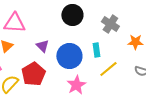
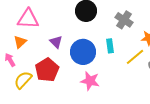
yellow line: (108, 69) -> (135, 57), moved
pink star: (76, 85) -> (90, 81), turned -30

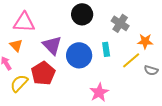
orange triangle: (20, 42) -> (16, 45), turned -32
purple triangle: (56, 42) -> (52, 45), size x1.5
pink star: (90, 81) -> (99, 92), moved, turned 30

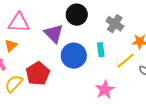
orange triangle: (16, 45) -> (11, 46), turned 32
purple triangle: (52, 45) -> (54, 34), moved
pink star: (99, 92) -> (105, 90), moved

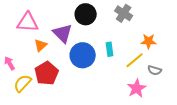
gray cross: (115, 24) -> (124, 13), moved
orange triangle: (11, 46) -> (41, 45), moved
pink star: (105, 90) -> (137, 88), moved

